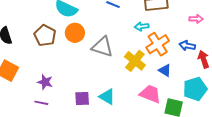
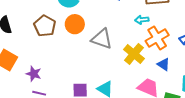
purple star: (45, 82) -> (34, 74), moved

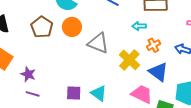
orange cross: (157, 38) -> (153, 45), size x0.6
blue triangle: (163, 64) -> (158, 72), size x1.5

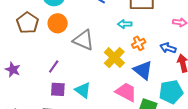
purple line: (33, 94) -> (54, 67), moved, turned -72

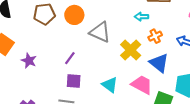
brown pentagon: (28, 23) -> (44, 14), turned 30
cyan triangle: (83, 90) -> (110, 85), moved

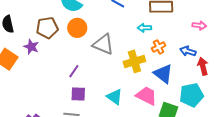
yellow cross: (131, 50) -> (134, 61), turned 30
purple star: (29, 61) -> (31, 47), moved

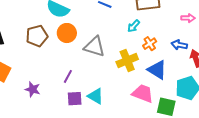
cyan arrow: (144, 28) -> (134, 26), turned -40
purple star: (31, 47) -> (33, 89), moved
cyan triangle: (115, 97) -> (96, 96), moved

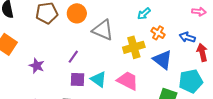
orange cross: (150, 44) -> (158, 33), turned -32
pink trapezoid: (143, 93) -> (128, 81), moved

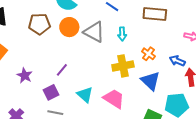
cyan arrow: (144, 14) -> (122, 34), moved, turned -56
gray triangle: (103, 30) -> (94, 32), moved
purple square: (77, 79) -> (51, 92), moved, turned -35

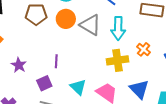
cyan arrow: (122, 34) -> (118, 28), size x1.6
purple line: (62, 70) -> (56, 61), turned -40
blue triangle: (150, 81) -> (139, 89), moved

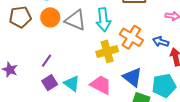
orange cross: (144, 49) -> (131, 37), size x1.6
purple line: (56, 61) -> (47, 61), turned 40
purple square: (44, 83) -> (50, 83), moved

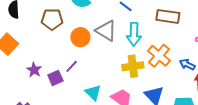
orange circle: (50, 17) -> (80, 37), moved
purple square: (50, 83) -> (55, 78), moved

